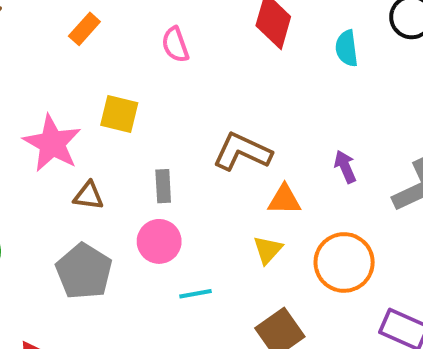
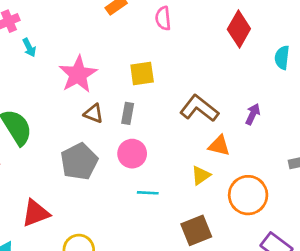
pink semicircle: (175, 45) -> (163, 18), moved
yellow square: (119, 114) -> (142, 74), moved, turned -35
purple arrow: (345, 167) -> (253, 114), moved, turned 35
gray rectangle: (163, 186) -> (128, 113), moved

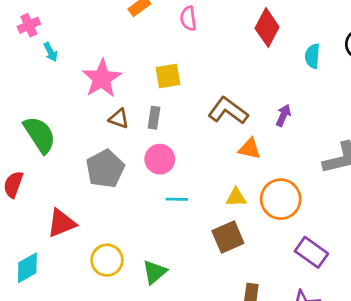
yellow triangle: (201, 175) -> (236, 197), moved, turned 35

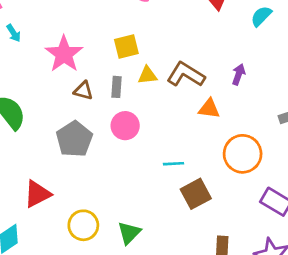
cyan semicircle: (312, 56) -> (261, 16), turned 45
yellow triangle: (236, 197) -> (147, 75), moved
cyan line: (177, 199) -> (173, 164), moved

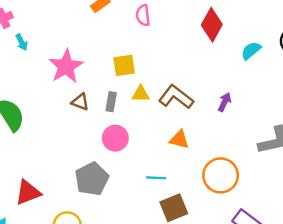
orange triangle: (209, 109) -> (179, 139), moved
gray pentagon: (74, 139) -> (92, 179), moved

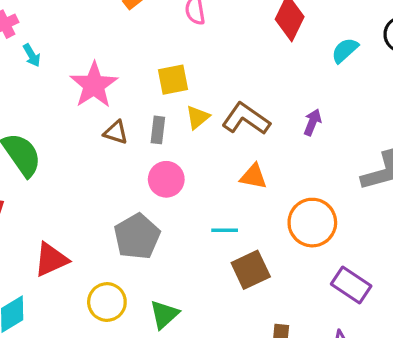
yellow triangle: (141, 94) -> (198, 117), turned -36

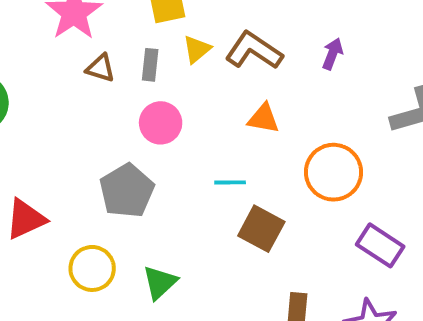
brown square: (251, 270) -> (261, 229), turned -36

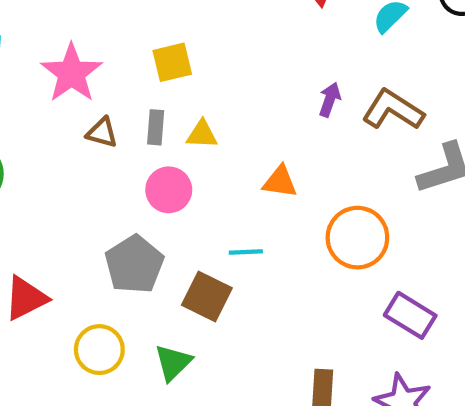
yellow triangle: (197, 49) -> (202, 134), moved, turned 44
brown L-shape: (254, 51) -> (393, 110), moved
purple arrow: (332, 54) -> (330, 100), moved
brown square: (261, 229) -> (207, 297), moved

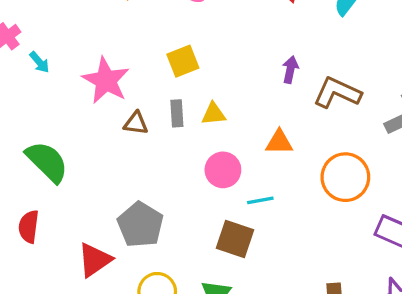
purple arrow: (330, 100) -> (290, 70), moved
brown L-shape: (393, 110) -> (337, 93), moved
pink circle: (169, 190) -> (223, 170), moved
gray pentagon: (134, 264) -> (140, 225), moved

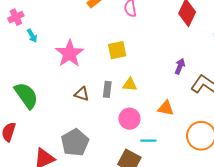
gray rectangle: (177, 113) -> (107, 89), moved
brown triangle: (136, 123) -> (82, 94), moved

